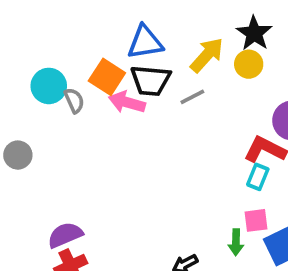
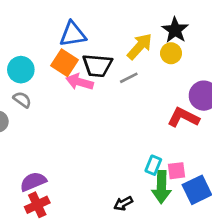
blue triangle: (145, 42) -> (73, 34), moved
gray semicircle: (74, 100) -> (22, 100), moved, turned -30
cyan rectangle: (258, 177) -> (153, 165), moved
green arrow: (236, 242) -> (161, 187), size x1.6

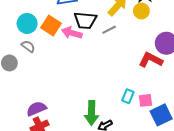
orange square: (65, 63) -> (51, 26), moved
green arrow: (161, 187) -> (92, 113), moved

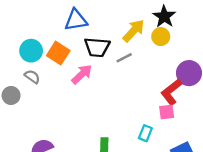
pink arrow: (72, 33) -> (82, 74), moved, turned 120
red L-shape: (151, 60) -> (171, 92), turned -65
pink square: (146, 100) -> (167, 112), moved

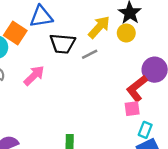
orange square: (58, 53) -> (15, 33), moved
pink arrow: (82, 74) -> (34, 76), moved
cyan rectangle: (145, 133) -> (145, 130), moved

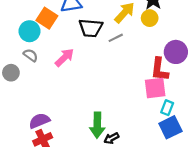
red L-shape: (137, 89) -> (159, 69), turned -45
pink square: (132, 109) -> (155, 88), size x1.5

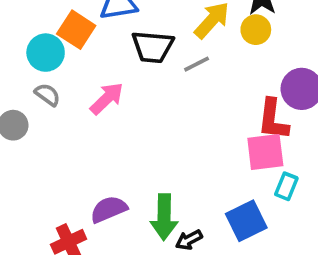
purple semicircle: (39, 121) -> (109, 209), moved
blue square: (170, 127) -> (246, 221), moved

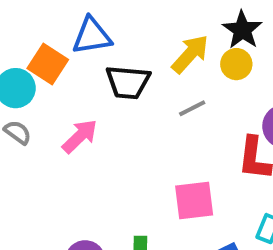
gray line: (197, 64) -> (192, 108), moved
pink square: (265, 152) -> (194, 200), moved

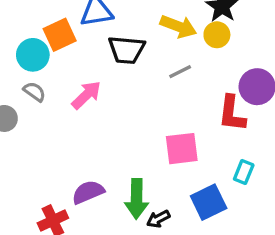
yellow arrow: (190, 54) -> (178, 26), turned 69
orange square: (48, 64) -> (60, 35), turned 32

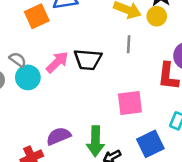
black trapezoid: (127, 50) -> (88, 60), moved
cyan circle: (33, 55) -> (28, 77), moved
gray line: (180, 72) -> (129, 44), turned -60

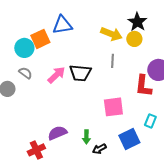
cyan circle: (28, 77) -> (24, 48), moved
green arrow: (95, 141) -> (86, 137), size x0.6

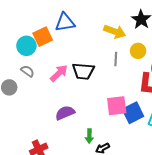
yellow circle: (134, 39) -> (138, 51), moved
purple semicircle: (57, 133) -> (65, 113), moved
blue square: (129, 139) -> (133, 113), moved

